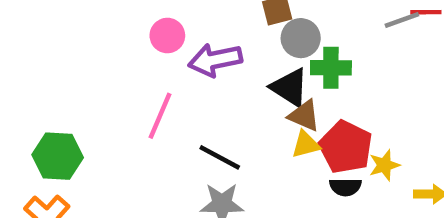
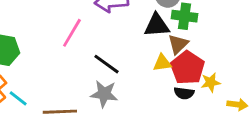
black triangle: (290, 87) -> (157, 25), turned -44
brown triangle: (304, 116) -> (178, 44), moved, turned 45

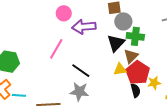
black triangle: (157, 25) -> (116, 43), turned -42
black semicircle: (184, 93) -> (136, 91), turned -112
cyan line: (18, 98) -> (19, 95), turned -32

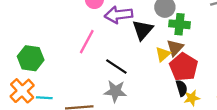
black triangle: (116, 43) -> (143, 30), moved
yellow triangle: (120, 69) -> (163, 54), moved, turned -32
yellow star: (154, 83) -> (192, 98), moved

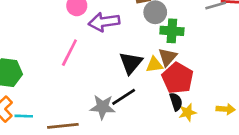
black triangle: (143, 30) -> (131, 63), moved
yellow triangle: (163, 54) -> (154, 65), turned 35
black line: (116, 66) -> (124, 97), moved, turned -65

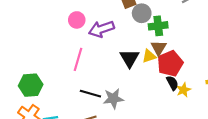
red pentagon: (178, 78) -> (170, 63), turned 30
black line: (124, 97) -> (90, 94), moved, turned 60

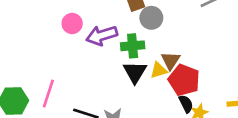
green cross: (158, 26) -> (133, 46), moved
pink line: (78, 59) -> (48, 93), moved
red pentagon: (170, 63) -> (184, 80), turned -30

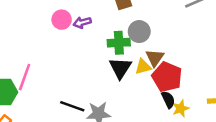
gray circle: (151, 18) -> (139, 32), moved
purple arrow: (102, 35) -> (82, 22), moved, size x0.6
pink line: (48, 93) -> (25, 77), moved

